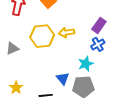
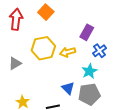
purple rectangle: (99, 25) -> (87, 32), moved
yellow arrow: (66, 33) -> (68, 52), moved

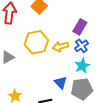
blue cross: (100, 51) -> (81, 46), moved

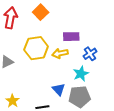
purple rectangle: (80, 27) -> (71, 37), moved, turned 56
blue cross: (81, 46) -> (90, 54), moved

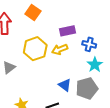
blue cross: (90, 54) -> (89, 44), turned -32
cyan star: (81, 74) -> (95, 65), moved

